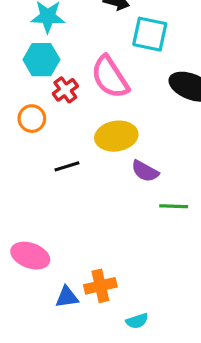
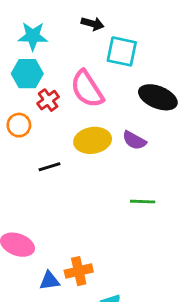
purple semicircle: (145, 171) -> (134, 140), moved

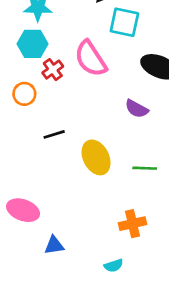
yellow ellipse: (93, 140) -> (96, 157), moved, turned 72
orange cross: (79, 271) -> (133, 224), moved

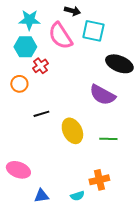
pink semicircle: (91, 59) -> (60, 36), moved
purple semicircle: (137, 109) -> (102, 95), size x1.5
cyan semicircle: (114, 266) -> (77, 196), moved

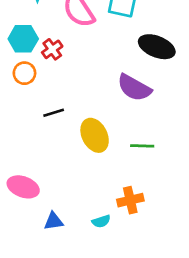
cyan hexagon: (25, 47) -> (23, 39), moved

